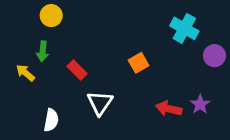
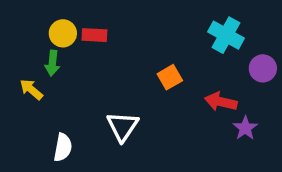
yellow circle: (51, 16) -> (63, 33), moved
red rectangle: (77, 70) -> (94, 35), moved, turned -42
red arrow: (169, 109) -> (221, 102), moved

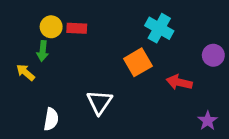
cyan cross: (226, 35) -> (159, 28), moved
orange square: (170, 77) -> (138, 62), size x1.4
purple star: (245, 128) -> (208, 121), moved

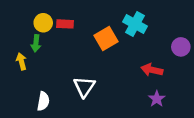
orange square: (138, 62) -> (106, 38), moved
yellow arrow: (26, 72) -> (21, 61), turned 35
purple star: (208, 121) -> (157, 99), moved

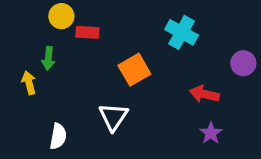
yellow circle: (43, 23) -> (61, 16), moved
orange square: (106, 38) -> (134, 70), moved

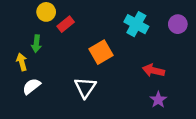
red rectangle: (87, 32) -> (66, 24), turned -42
purple circle: (243, 63) -> (178, 24), moved
white semicircle: (58, 136) -> (31, 86), moved, turned -138

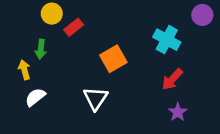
cyan cross: (136, 24) -> (167, 40), moved
purple circle: (178, 24) -> (202, 15), moved
red arrow: (153, 70) -> (172, 79), turned -60

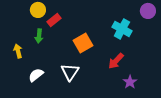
green arrow: (41, 49) -> (39, 36), moved
red arrow: (172, 79) -> (116, 61), moved
white semicircle: (35, 97) -> (36, 75), moved

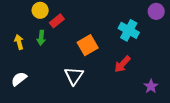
yellow arrow: (18, 51) -> (19, 42), moved
white semicircle: (36, 75) -> (19, 79), moved
purple star: (130, 82) -> (151, 86), moved

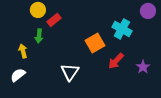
yellow arrow: (19, 42) -> (23, 51), moved
orange square: (88, 45) -> (95, 43), moved
purple star: (151, 86) -> (143, 67), moved

